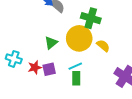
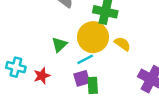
cyan line: (75, 66) -> (85, 59), moved
purple square: (49, 69) -> (82, 78), moved

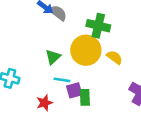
cyan line: (85, 59) -> (62, 80), moved, turned 35
red star: (42, 76) -> (45, 103), moved

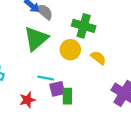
yellow circle: (86, 50) -> (70, 50), size x0.7
green triangle: (53, 57) -> (36, 39), moved, size x1.6

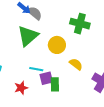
green cross: (84, 26) -> (80, 24), moved
yellow semicircle: (98, 58) -> (76, 64), moved

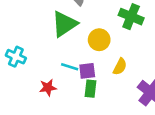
yellow semicircle: (76, 64) -> (120, 67), turned 72
purple square: (46, 78) -> (87, 71), moved

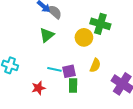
green triangle: (64, 24) -> (47, 35), size x0.7
yellow circle: (99, 40) -> (84, 37), moved

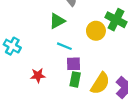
yellow semicircle: (95, 65) -> (100, 83), moved, size x1.5
cyan line: (54, 69) -> (64, 46), moved

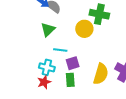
cyan cross: (12, 46) -> (47, 67), moved
green rectangle: (75, 79) -> (70, 80), moved

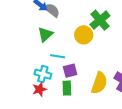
green cross: (99, 14) -> (100, 20), turned 36

